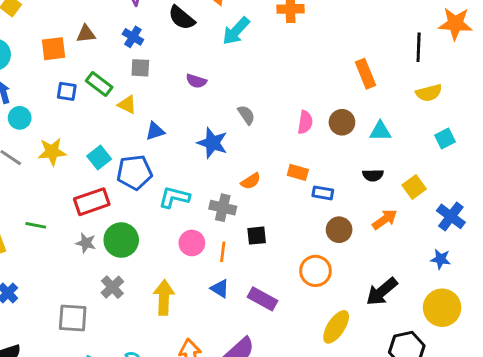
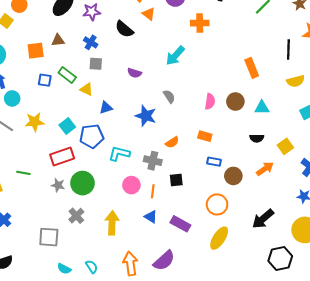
cyan arrow: (236, 31) -> (175, 56), moved
blue rectangle: (323, 193) -> (214, 162), moved
yellow ellipse: (336, 327) -> (219, 238), moved

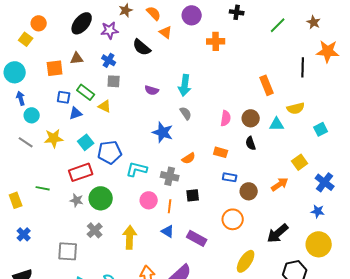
cyan arrow: (175, 56) -> (185, 85), moved, turned -35
yellow semicircle: (296, 81) -> (296, 108), moved
blue triangle: (106, 108) -> (76, 113), moved
black semicircle: (257, 138) -> (251, 143), moved, turned 72
yellow ellipse: (219, 238) -> (246, 261), moved

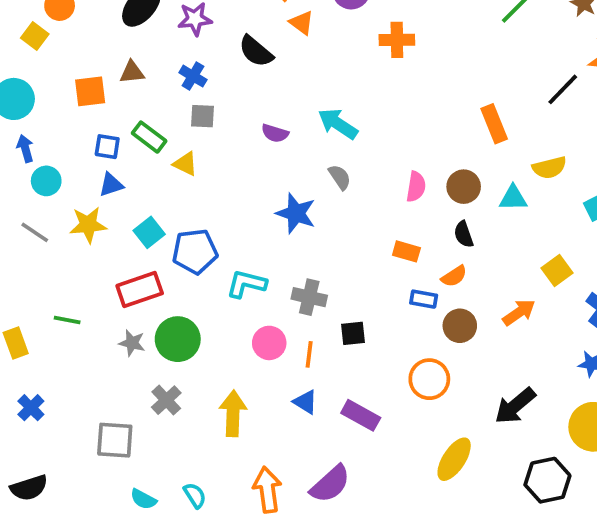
black line: (303, 67) -> (563, 89), turned 42
cyan arrow: (185, 85) -> (338, 124), turned 115
blue triangle: (76, 113) -> (111, 185), moved
orange semicircle: (189, 158) -> (454, 276), moved

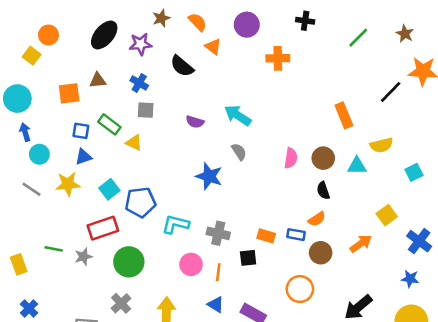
orange rectangle: (406, 251) -> (266, 236), moved
gray star: (132, 343) -> (83, 257), moved, turned -30

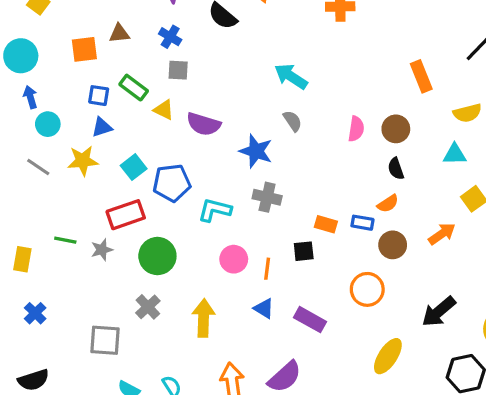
purple semicircle: (195, 122) -> (204, 124), moved, size x1.5
cyan triangle: (357, 166) -> (455, 154), moved
gray cross: (218, 233) -> (267, 197), moved
yellow rectangle: (19, 264) -> (22, 259), turned 30

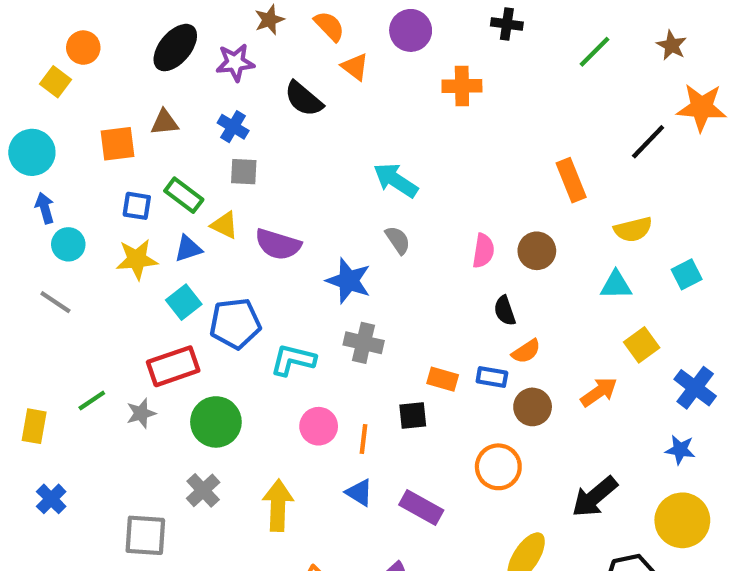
blue triangle: (102, 127) -> (188, 249), moved
yellow star: (83, 161) -> (137, 259), moved
black semicircle: (396, 169) -> (505, 311), moved
green line: (65, 240) -> (92, 401), turned -45

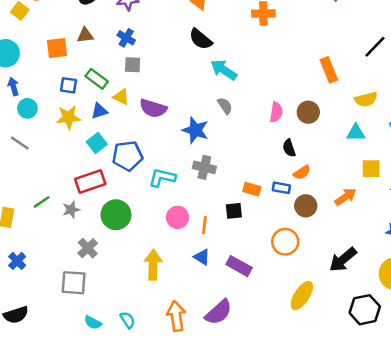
black semicircle: (304, 99) -> (201, 39), moved
yellow square: (642, 345) -> (371, 169), turned 36
gray cross: (203, 490) -> (88, 248), moved

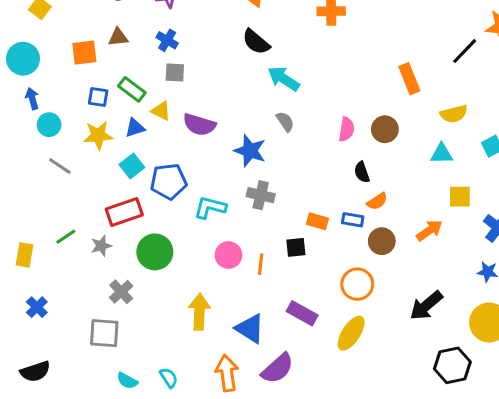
gray line: (20, 143) -> (60, 166), moved
blue triangle: (202, 257) -> (250, 329), moved, size x1.5
yellow ellipse: (302, 296) -> (351, 333), moved

